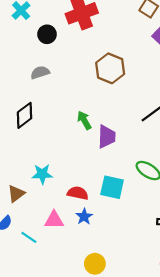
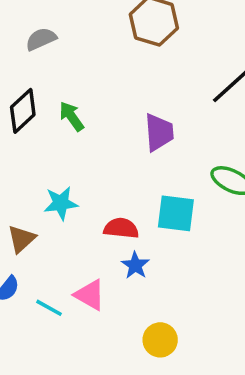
green arrow: (84, 120) -> (72, 116), moved
pink triangle: (54, 220) -> (90, 295), moved, turned 36

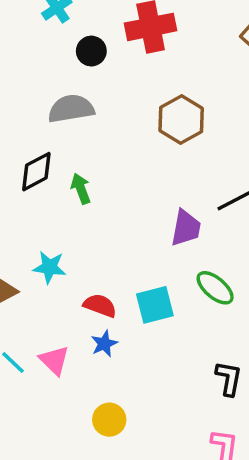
gray semicircle: (41, 39) -> (71, 109), size x1.5
purple trapezoid: (159, 132) -> (186, 228), moved
cyan square: (176, 213) -> (155, 305), turned -36

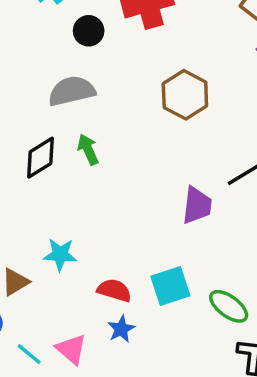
green arrow: (81, 189) -> (88, 149), moved
green ellipse: (215, 288) -> (229, 306), moved

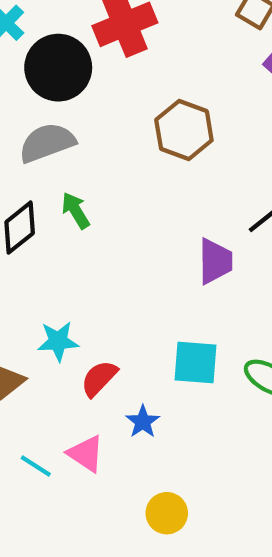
black circle: (89, 31) -> (58, 68), size x1.8
cyan square: (170, 286) -> (195, 362), turned 30
red semicircle: (114, 290) -> (99, 378), moved, turned -56

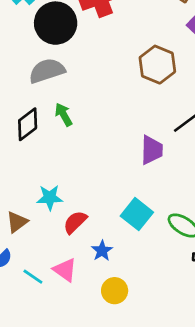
brown hexagon: (184, 130) -> (157, 65), moved
cyan square: (195, 362) -> (137, 214), turned 32
yellow circle: (167, 513) -> (115, 291), moved

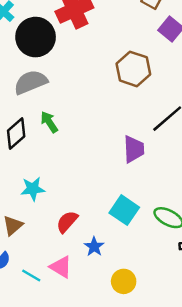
cyan star: (50, 198) -> (33, 189), moved
yellow circle: (115, 291) -> (124, 281), moved

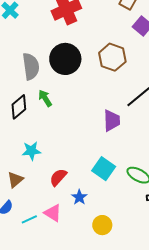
black circle: (36, 37) -> (65, 59), moved
gray semicircle: (31, 82) -> (31, 66), turned 104
cyan line: (31, 276) -> (29, 219), turned -56

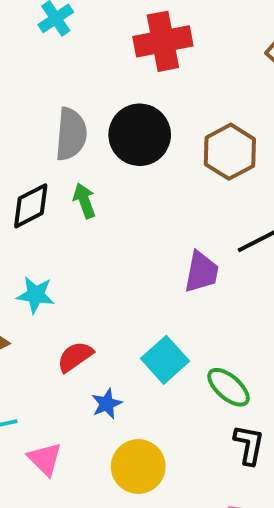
pink triangle: (53, 213) -> (45, 459), moved
yellow circle: (102, 225) -> (138, 467), size x1.4

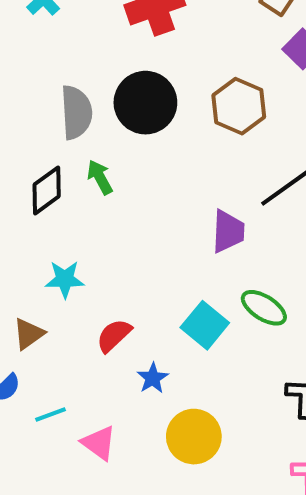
green ellipse: (228, 387) -> (264, 308), moved

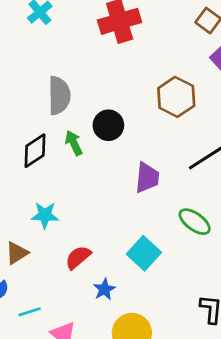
black circle: (145, 103) -> (108, 125), moved, size x0.7
purple trapezoid: (228, 231) -> (147, 178), moved
green ellipse: (264, 308) -> (195, 222), moved

